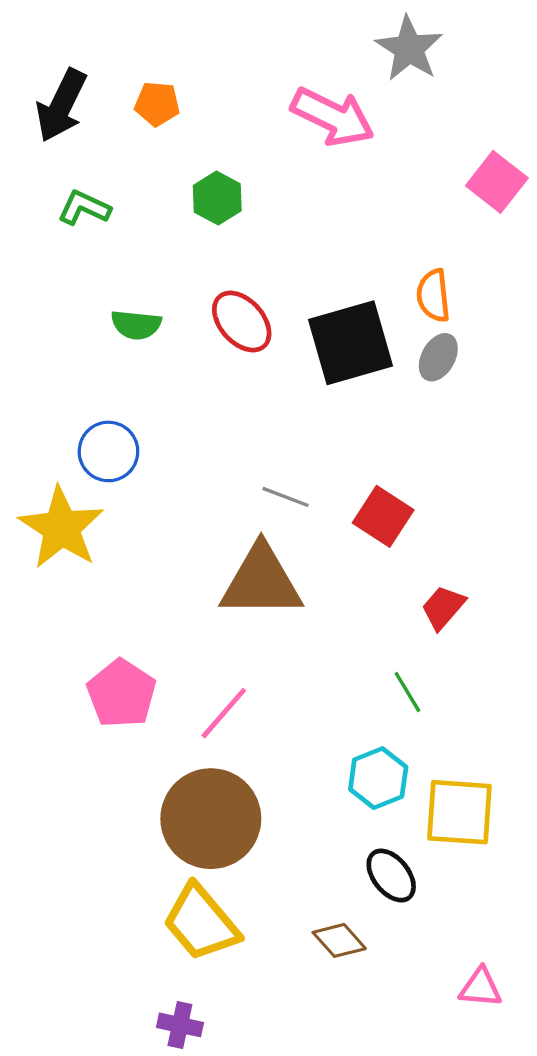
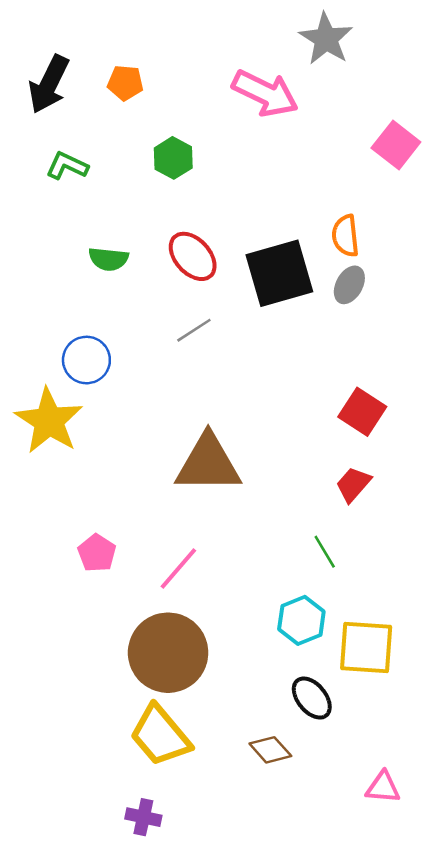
gray line: (286, 497) -> (194, 330), moved, turned -54
red square: (383, 516) -> (362, 412), moved
pink pentagon: (121, 694) -> (97, 553), size x0.7

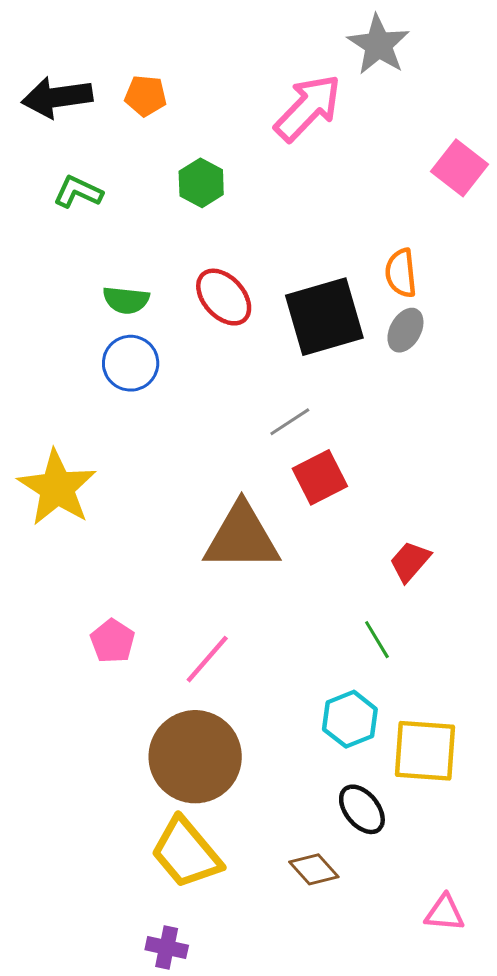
black arrow: (49, 84) -> (57, 97), turned 56
pink arrow: (265, 93) -> (308, 108), turned -72
gray line: (194, 330) -> (290, 422), moved
blue circle: (86, 360) -> (131, 363), moved
red square: (362, 412) -> (320, 477), moved, turned 30

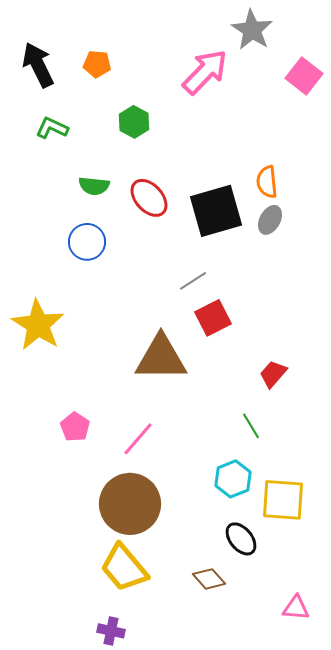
black arrow: (57, 97) -> (38, 65), turned 72
pink square: (460, 168) -> (304, 76), moved
green semicircle: (126, 300) -> (94, 186), moved

